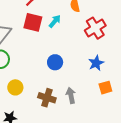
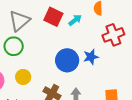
blue circle: (55, 62) -> (67, 60), size x1.5
blue star: (96, 63) -> (91, 57), moved

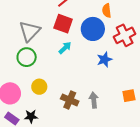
cyan arrow: (75, 20) -> (65, 48), moved
blue circle: (67, 60) -> (93, 29), moved

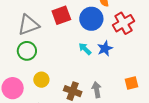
red square: (63, 24) -> (61, 15), turned -36
gray triangle: (30, 31) -> (28, 25), turned 30
cyan arrow: (65, 48) -> (85, 49), moved, turned -88

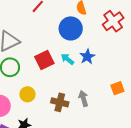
red square: (61, 15) -> (44, 60), moved
red cross: (123, 23) -> (113, 21), moved

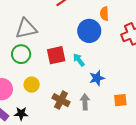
blue star: (87, 57) -> (97, 78), moved

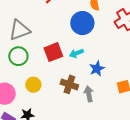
cyan arrow: (79, 60) -> (76, 53), turned -64
brown cross: (61, 100) -> (69, 84), moved

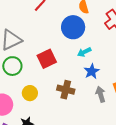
cyan arrow: (76, 53) -> (84, 52), moved
gray arrow: (89, 94) -> (101, 94), moved

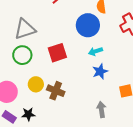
brown cross: (66, 90) -> (56, 91), moved
gray arrow: (101, 94) -> (101, 109), moved

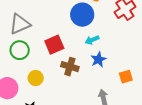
brown cross: (56, 91) -> (70, 67), moved

